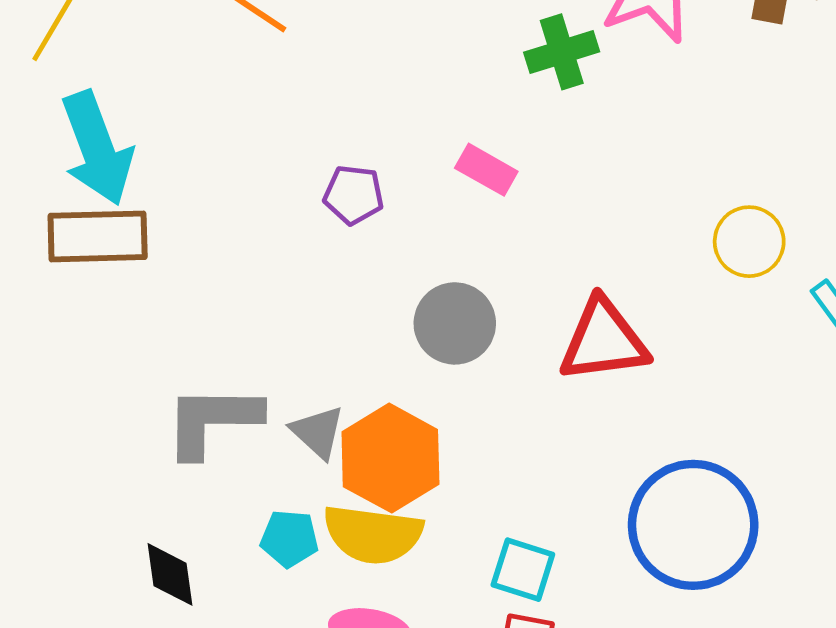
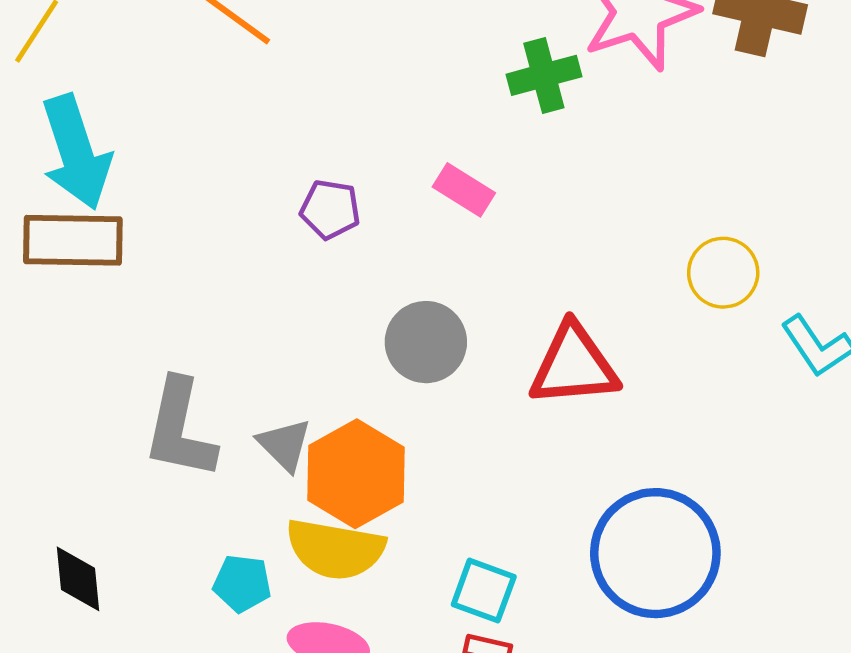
gray L-shape: (212, 421) -> (180, 429), turned -81
cyan pentagon: (289, 539) -> (242, 583), moved
black diamond: (170, 574) -> (78, 579), moved

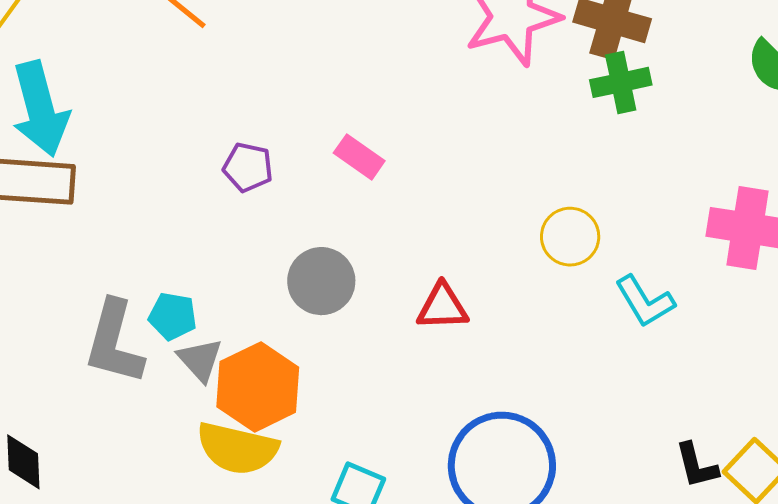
green cross: (544, 75) -> (621, 82), moved
red triangle: (574, 365) -> (442, 307), size x0.7
cyan pentagon: (242, 583) -> (173, 316), moved

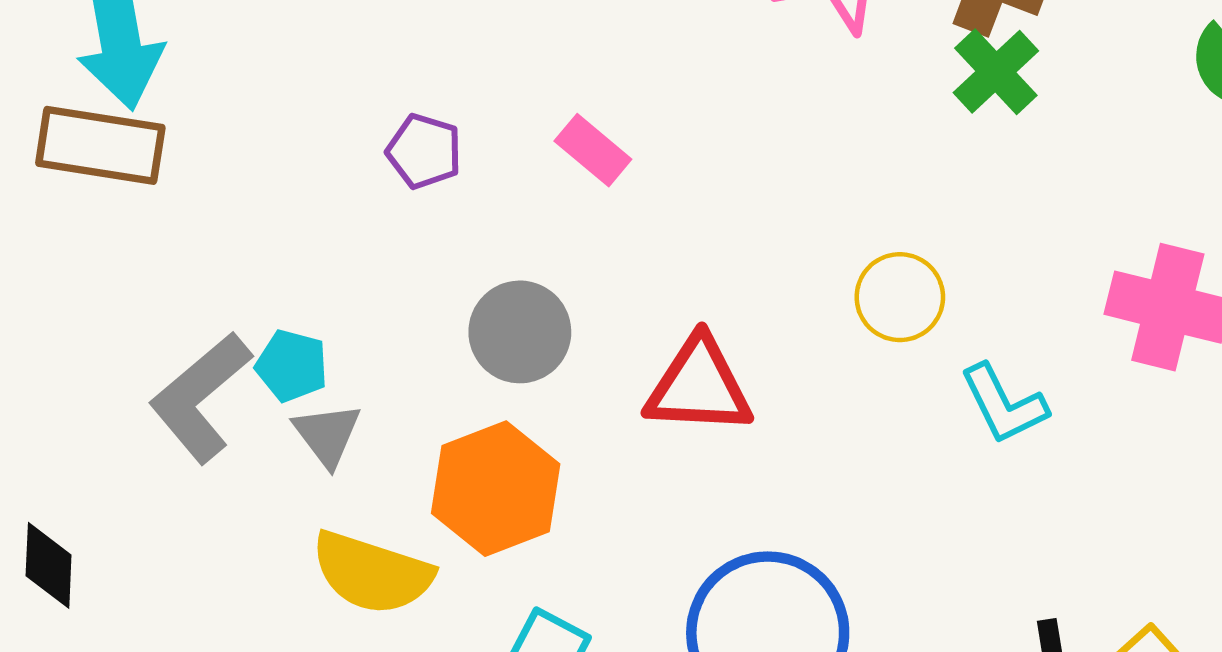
green cross: (621, 82) -> (996, 72), turned -36
red triangle: (442, 307) -> (699, 386), size x1.4
gray L-shape: (114, 342) -> (200, 397), turned 30
orange hexagon: (258, 387) -> (496, 489), moved

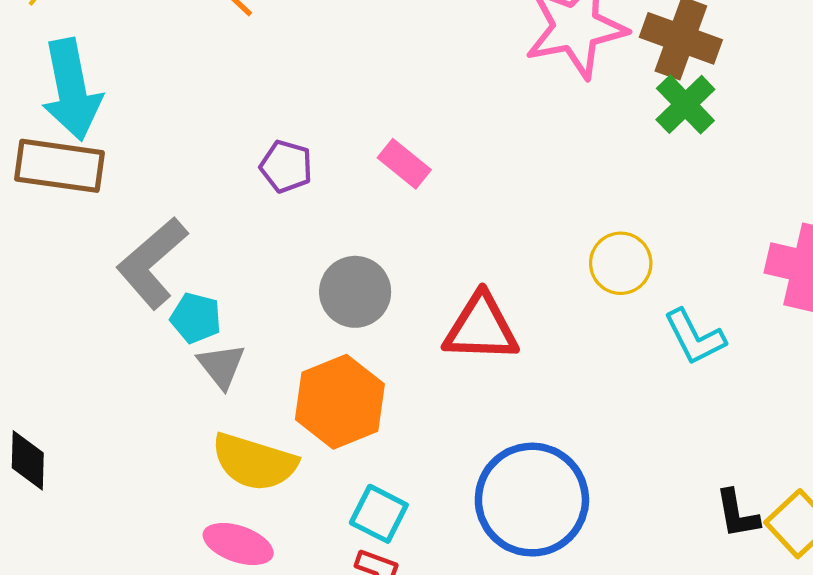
gray L-shape: (200, 397) -> (152, 263), moved

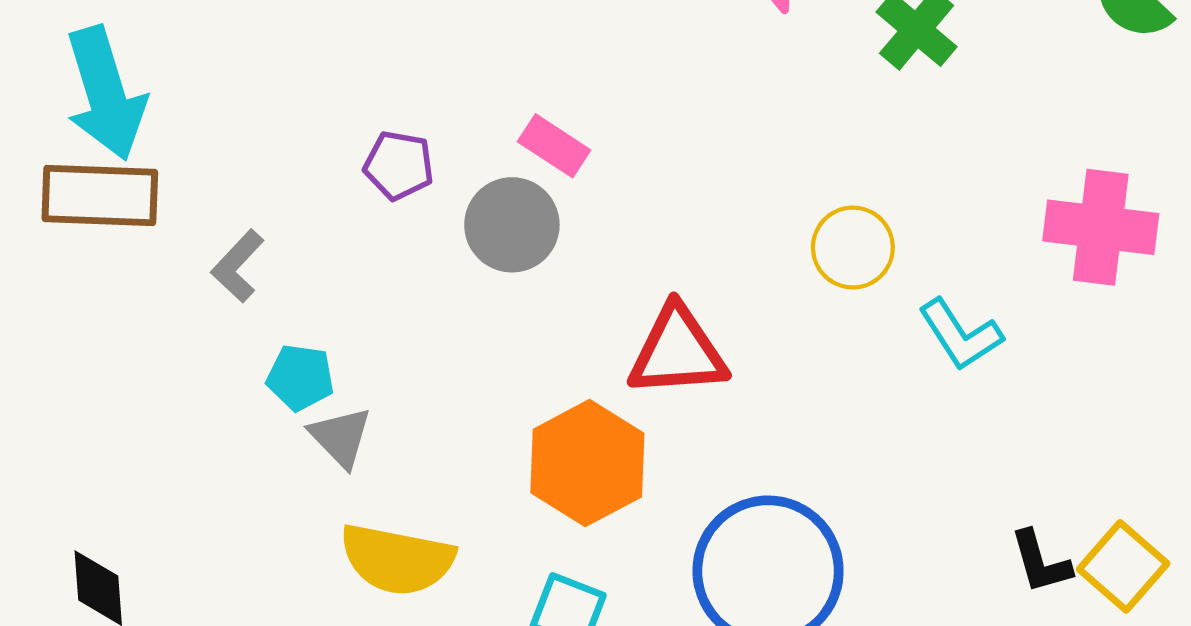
gray L-shape: (152, 263) -> (238, 266), moved, size x0.6
gray circle: (355, 292) -> (512, 225), moved
orange hexagon: (340, 402) -> (587, 463), moved

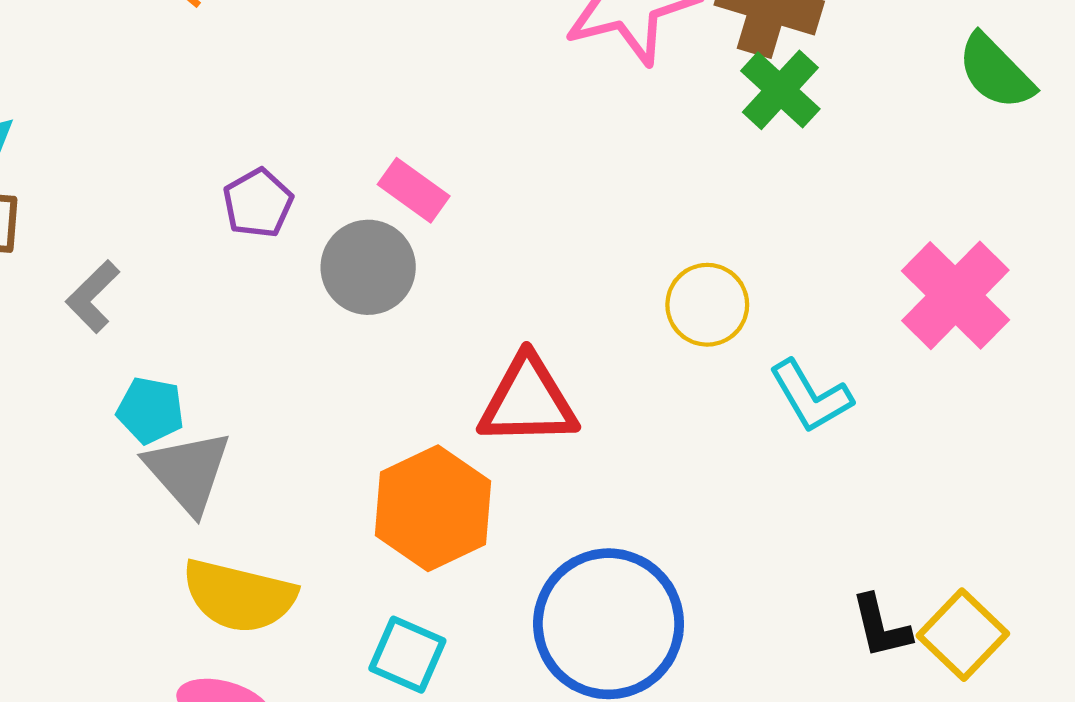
purple pentagon: (399, 165) -> (258, 203), turned 30
pink cross: (1101, 227) -> (955, 295), turned 35
gray triangle: (341, 437) -> (188, 472), size x1.4

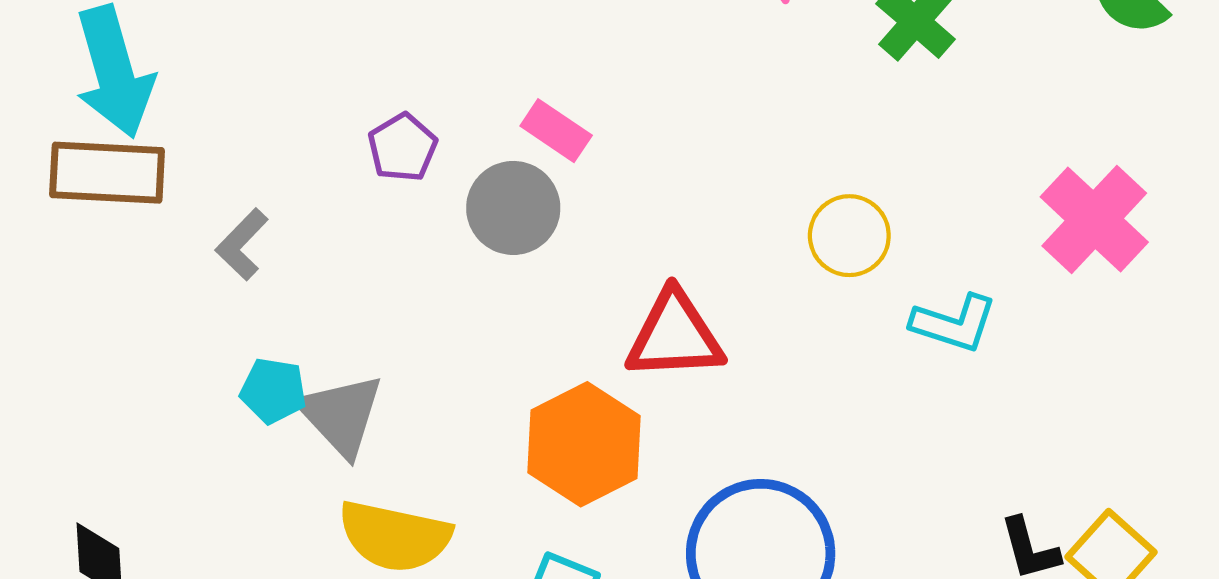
cyan L-shape: (811, 396) -> (954, 323), turned -40
cyan pentagon: (150, 410) -> (273, 391), moved

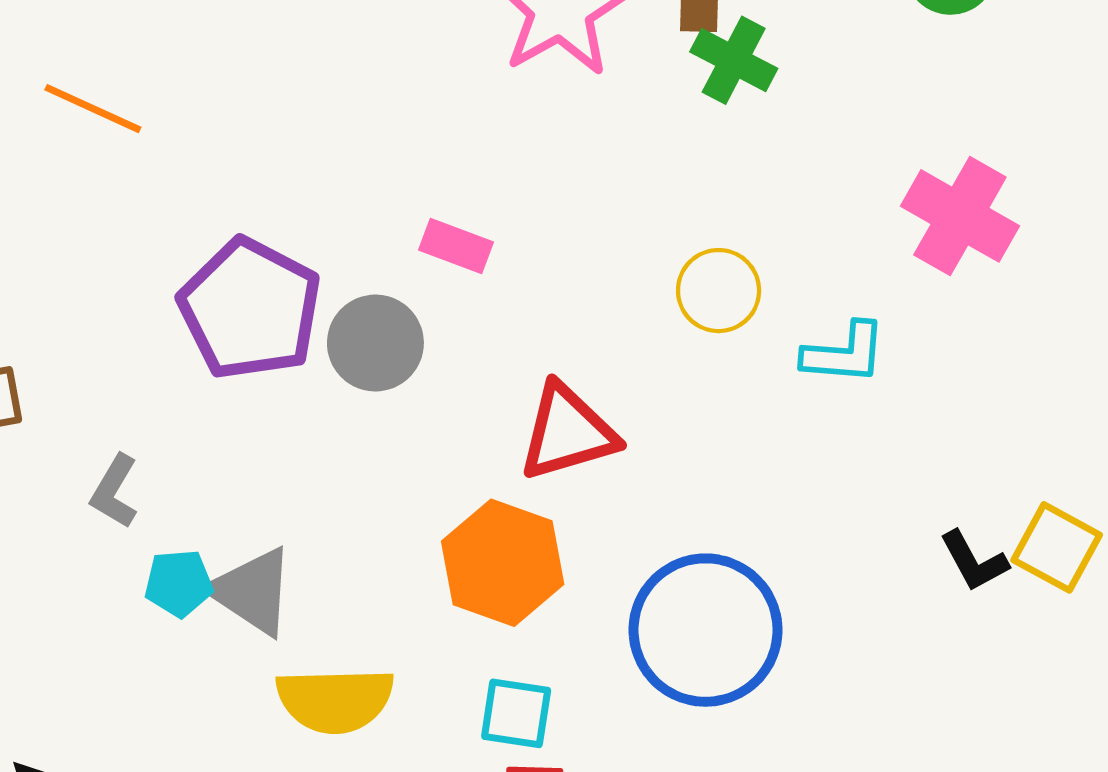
pink rectangle: (556, 131) -> (456, 246), moved
purple pentagon: (402, 148) -> (250, 309), size x2.0
gray L-shape: (242, 244) -> (114, 491), moved

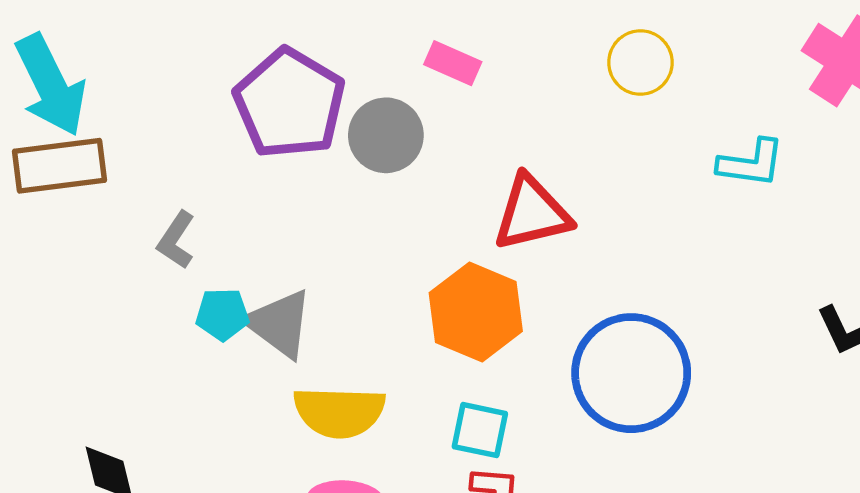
yellow circle: (719, 291) -> (640, 63), moved

